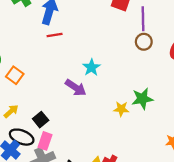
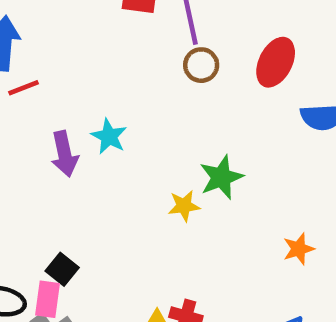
purple arrow: (76, 88) -> (64, 154), moved, turned 55
black square: (41, 120) -> (62, 269), moved

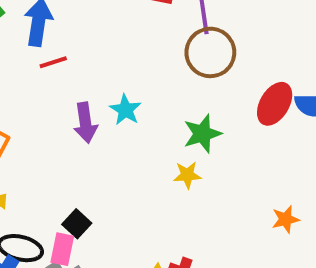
red ellipse: (276, 62) -> (275, 104), moved
brown circle: (201, 65) -> (210, 52), size x1.6
green star: (221, 177) -> (202, 134), moved

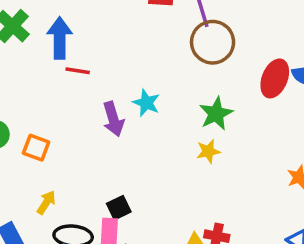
red line: (53, 62) -> (78, 71), turned 35
black square: (77, 224) -> (119, 208), turned 30

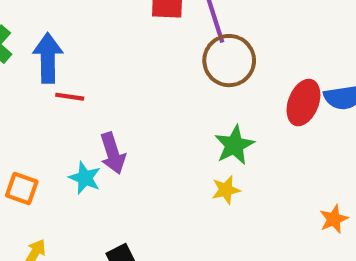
cyan star: (146, 103) -> (85, 178), moved

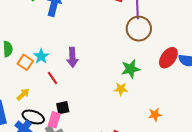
red line: (70, 97) -> (52, 78), moved, turned 32
cyan star: (85, 178) -> (41, 56), moved
orange star: (334, 219) -> (155, 115), moved

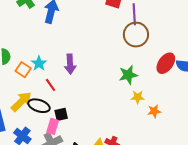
yellow star: (121, 89) -> (138, 97), moved
yellow arrow: (23, 94) -> (21, 102), size x1.6
orange star: (155, 115) -> (154, 111), moved
black ellipse: (33, 117) -> (39, 106), moved

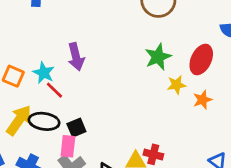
cyan star: (39, 63) -> (44, 73), moved
red ellipse: (166, 63) -> (201, 59), moved

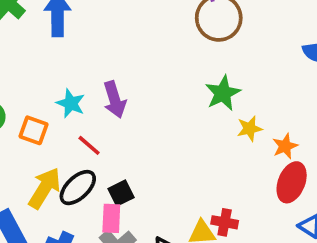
red ellipse: (201, 59) -> (292, 182), moved
cyan star: (44, 73) -> (71, 103), moved
black ellipse: (44, 121) -> (78, 188), turned -48

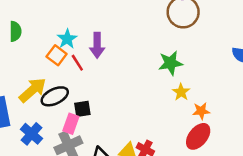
yellow star: (250, 129) -> (181, 92), turned 30
orange square: (33, 130) -> (57, 55), moved
red line: (89, 145) -> (77, 63), moved

